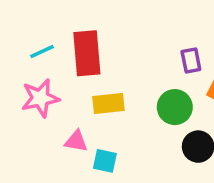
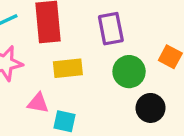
purple rectangle: (191, 60) -> (111, 29), moved, size x1.4

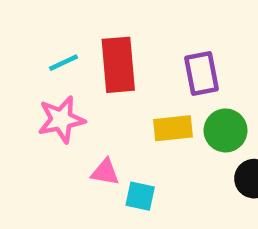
yellow rectangle: (68, 68) -> (173, 128), moved

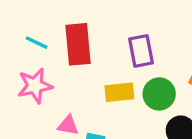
cyan line: (63, 63) -> (37, 43), turned 50

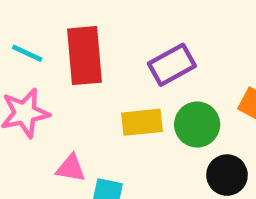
purple rectangle: (141, 51) -> (172, 65), turned 72

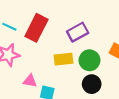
red rectangle: (85, 56) -> (36, 28), turned 32
black circle: (227, 175) -> (92, 84), moved

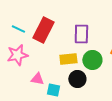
purple rectangle: (78, 32) -> (81, 34), turned -60
black circle: (92, 84) -> (77, 79), moved

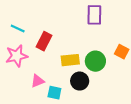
red rectangle: (43, 30) -> (44, 41), moved, size x0.7
purple rectangle: (81, 34) -> (94, 15), moved
pink triangle: (37, 79) -> (38, 81), turned -32

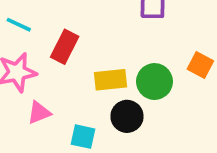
pink triangle: (38, 81) -> (39, 113), moved

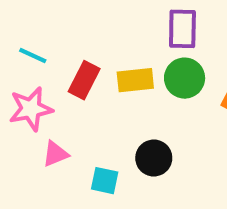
yellow rectangle: (110, 80) -> (135, 80), moved
green circle: (154, 82) -> (185, 78), moved

